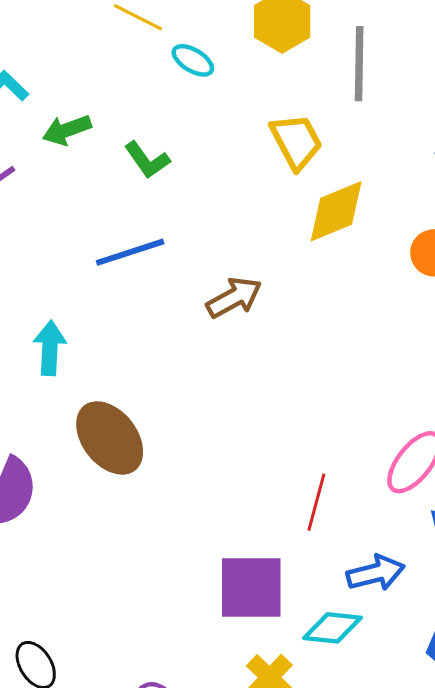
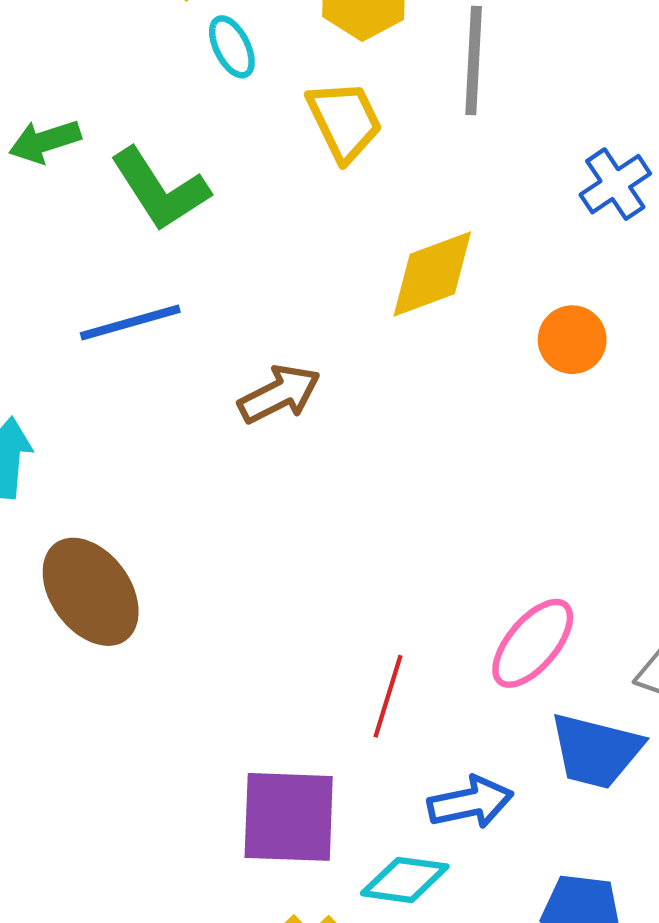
cyan ellipse: (193, 60) -> (232, 47), turned 30
yellow trapezoid: (296, 141) -> (344, 121), moved
green L-shape: (147, 160) -> (160, 189), size x1.5

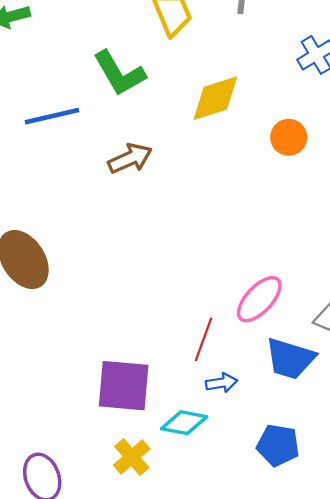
green L-shape: (160, 189) -> (119, 73), moved
red line: (388, 696) -> (203, 339), moved
blue arrow: (470, 802) -> (222, 383), size x0.7

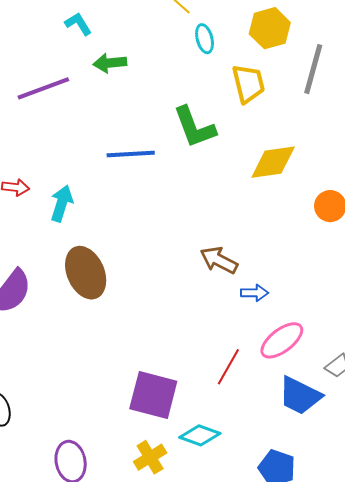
brown arrow: (130, 158) -> (219, 260), moved, turned -138
blue arrow: (222, 383) -> (255, 293), moved

